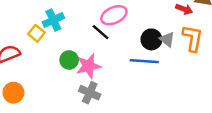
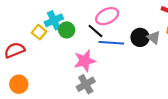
green circle: (69, 60) -> (67, 30), moved
blue line: (144, 61) -> (111, 43), moved
gray cross: (90, 93) -> (86, 84), turned 36

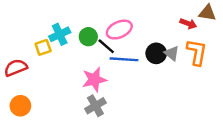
green circle: (67, 30) -> (88, 37), moved
yellow square: (39, 32) -> (43, 47), turned 32

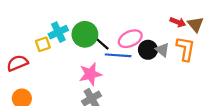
brown triangle: (207, 13) -> (196, 24), moved, turned 42
pink ellipse: (119, 30) -> (130, 39), moved
green circle: (88, 37) -> (85, 34), size x1.5

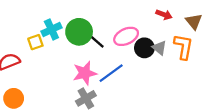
red arrow: (178, 22) -> (164, 15), moved
blue line: (118, 55) -> (111, 73), moved, turned -40

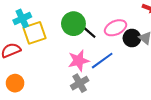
cyan cross: (51, 30) -> (22, 19), moved
yellow square: (35, 42) -> (35, 33), size x1.6

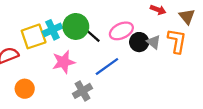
cyan cross: (22, 19) -> (52, 30), moved
pink star: (79, 61) -> (64, 62), moved
orange circle: (15, 83) -> (25, 89), moved

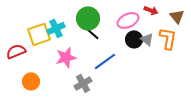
green circle: (76, 26) -> (88, 18), moved
pink ellipse: (121, 31) -> (128, 20), moved

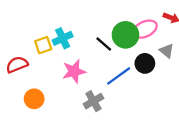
green circle: (88, 18) -> (125, 35), moved
yellow square: (39, 34) -> (43, 45), size x0.7
black circle: (134, 39) -> (145, 63), moved

